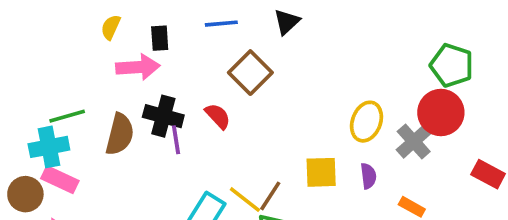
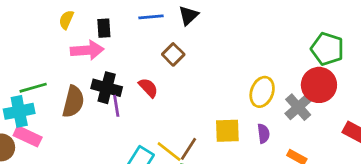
black triangle: (287, 22) -> (189, 16), moved
brown square: (250, 73) -> (173, 54), size x0.7

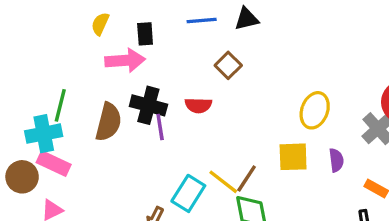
black triangle: (189, 16) -> (247, 19), turned 30
green line: (33, 88) -> (60, 105), turned -60
red semicircle: (148, 88) -> (198, 105), turned 135
yellow ellipse: (262, 92) -> (315, 110), moved

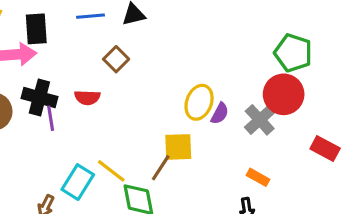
black rectangle: (145, 34) -> (36, 29), size x1.4
purple semicircle: (336, 160) -> (220, 113), moved, turned 35
brown line: (247, 178) -> (161, 168), moved

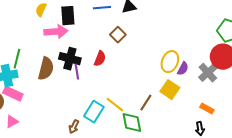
red semicircle: (87, 97) -> (100, 59), turned -70
yellow square: (178, 147) -> (170, 90), moved, turned 36

